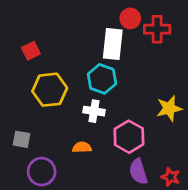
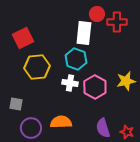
red square: (31, 51) -> (23, 38), size x1.5
pink hexagon: (129, 137) -> (95, 87), moved
orange semicircle: (82, 147) -> (61, 122), moved, size x1.5

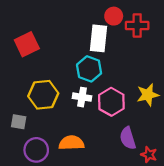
yellow hexagon: (37, 67) -> (43, 95), moved
purple semicircle: (103, 128) -> (128, 138), moved

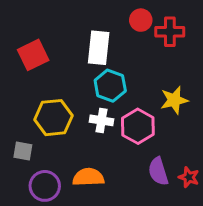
white rectangle: (98, 38) -> (99, 48), moved
yellow star: (148, 95) -> (174, 100), moved
red star: (149, 155) -> (189, 177), moved

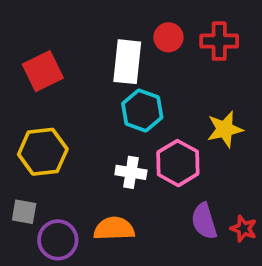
red circle: (141, 20) -> (168, 37), moved
yellow hexagon: (53, 118) -> (43, 152), moved
white cross: (101, 120) -> (131, 172), moved
gray square: (23, 151) -> (24, 212), moved

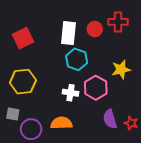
red circle: (168, 37) -> (95, 29), moved

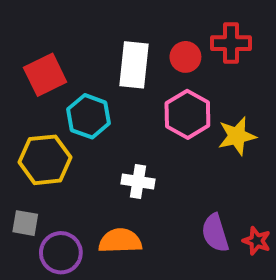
cyan hexagon: (77, 59) -> (89, 116), moved
pink hexagon: (96, 88) -> (187, 114), moved

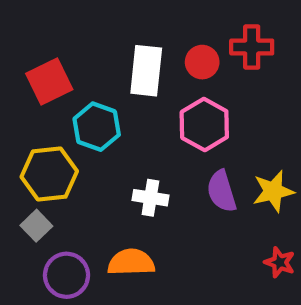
yellow star: (237, 136) -> (273, 191), moved
gray square: (25, 223) -> (36, 226), moved, turned 36
purple semicircle: (215, 233) -> (222, 191), moved

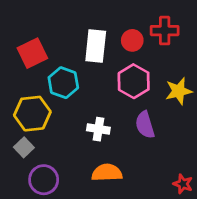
yellow star: (273, 191) -> (179, 91), moved
orange semicircle: (131, 262) -> (107, 173), moved
red star: (280, 262) -> (183, 184), moved

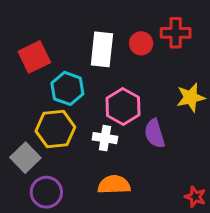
pink hexagon: (134, 81) -> (123, 106), moved
yellow hexagon: (32, 114) -> (55, 129), moved
gray square: (24, 147) -> (25, 158), size x1.4

